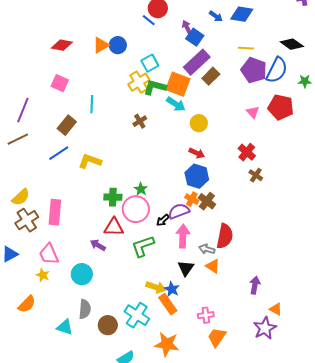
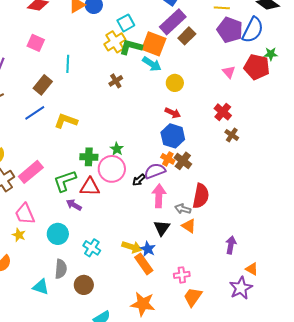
green star: (305, 81) -> (271, 54), moved
pink rectangle: (55, 212) -> (31, 172), turned 45
green L-shape: (143, 246) -> (65, 181), moved
cyan cross: (137, 315) -> (92, 248), moved, size x0.7

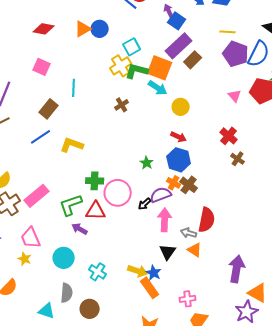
green star: (117, 149) -> (147, 163), moved
purple arrow: (231, 245) -> (237, 269), size x1.5
orange triangle: (252, 269) -> (258, 293), size x1.5

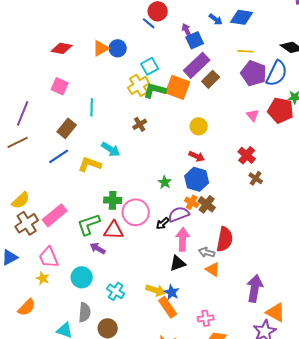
blue square: (177, 21) -> (195, 40), turned 30
cyan arrow: (158, 88) -> (111, 149), moved
black triangle: (168, 252) -> (178, 263), moved, turned 36

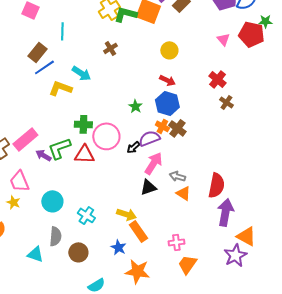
blue line: (59, 156) -> (44, 67), moved
pink arrow: (183, 239) -> (153, 163), turned 30
red semicircle: (225, 239) -> (216, 185), moved
purple arrow: (98, 248) -> (43, 155), moved
blue star: (172, 292) -> (118, 247), moved

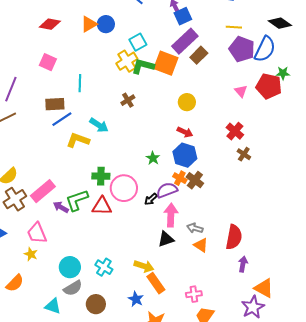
brown rectangle: (37, 52) -> (55, 104), turned 48
pink arrow: (153, 163) -> (171, 215), turned -30
cyan circle: (52, 201) -> (70, 267), moved
purple arrow: (225, 212) -> (243, 264), size x0.6
gray semicircle: (55, 236) -> (73, 288), turned 54

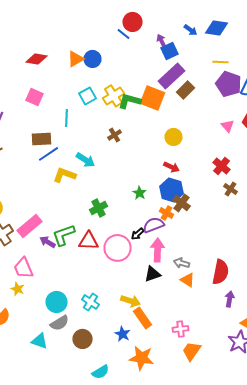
cyan square: (138, 42) -> (88, 96), moved
green cross: (101, 176) -> (98, 208), moved, turned -30
brown cross: (195, 180) -> (182, 203), moved
pink circle: (124, 188) -> (118, 248), moved

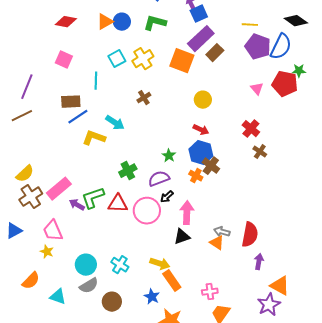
green L-shape: (130, 101) -> (155, 23), moved
purple semicircle: (154, 225) -> (159, 179), moved
gray arrow: (182, 263) -> (222, 232), moved
cyan triangle: (40, 341) -> (58, 297), moved

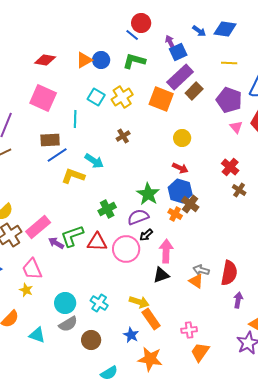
purple pentagon: (258, 47) -> (229, 100), moved
cyan square: (117, 59) -> (96, 97), turned -30
pink square: (64, 60) -> (43, 98), size x1.5
green star: (169, 156) -> (148, 194), size x1.6

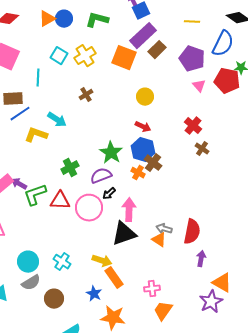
purple arrow: (56, 243) -> (19, 184), moved
black triangle: (161, 275) -> (124, 234), size x1.5

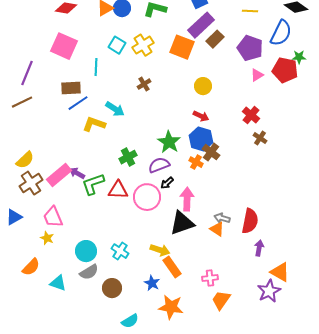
pink triangle: (199, 86) -> (257, 75), turned 40

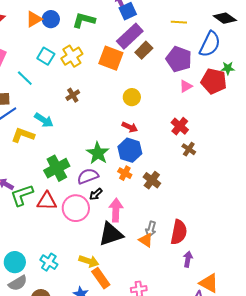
cyan line: (96, 67) -> (25, 78), turned -48
brown cross: (211, 152) -> (152, 180), moved
green cross: (128, 157) -> (57, 168), size x1.4
gray arrow: (222, 218) -> (151, 229), turned -91

